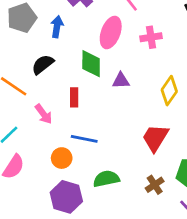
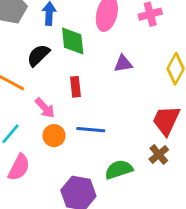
green diamond: (91, 64) -> (73, 41), moved
orange circle: (62, 158) -> (54, 136), moved
brown cross: (155, 185) -> (159, 154), moved

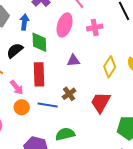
red rectangle: (75, 87) -> (39, 74), size x1.6
brown cross: (159, 154) -> (69, 94), moved

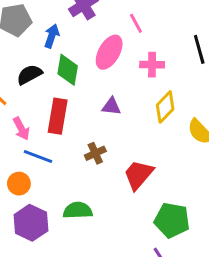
yellow diamond: (110, 67) -> (165, 107), moved
blue line: (48, 105) -> (38, 157), moved
orange circle: (22, 107) -> (19, 184), moved

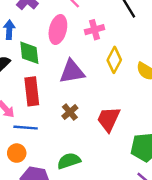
purple triangle: (111, 106) -> (72, 72), size x1.6

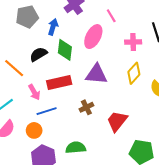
pink cross: (95, 30) -> (133, 42), moved
red rectangle: (32, 91) -> (59, 82), turned 70
blue line: (26, 128) -> (47, 111), turned -36

